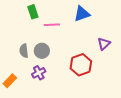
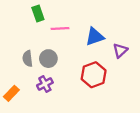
blue triangle: (82, 14) -> (95, 37), moved

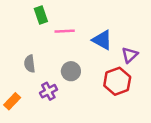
blue triangle: (95, 37) -> (102, 40), turned 48
gray circle: (48, 59) -> (71, 71), moved
red hexagon: (94, 75) -> (117, 81), moved

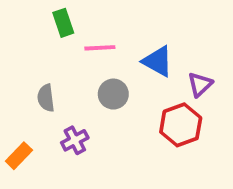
gray circle: (71, 71) -> (113, 94), moved

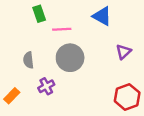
blue triangle: (158, 61) -> (102, 16), moved
gray circle: (113, 94) -> (70, 58), size x1.5
red hexagon: (181, 125) -> (127, 97), moved

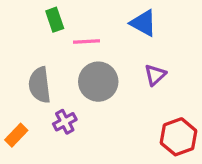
purple triangle: (124, 52) -> (155, 75), moved
gray semicircle: (28, 60) -> (40, 85), size x1.5

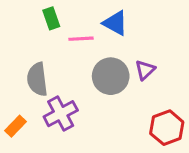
blue triangle: (143, 23) -> (115, 23), moved
gray circle: (98, 82) -> (111, 76), moved
purple cross: (65, 122) -> (61, 114), size x1.5

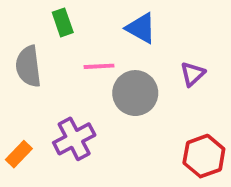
pink line: (81, 39) -> (99, 66), moved
purple triangle: (145, 70) -> (193, 74), moved
gray semicircle: (37, 79) -> (28, 66), moved

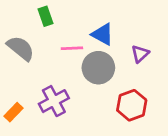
blue triangle: (141, 28) -> (103, 34), moved
gray semicircle: (28, 66) -> (21, 48), turned 136
red hexagon: (204, 156) -> (132, 105), moved

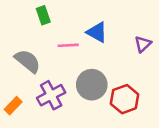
gray semicircle: (21, 48) -> (28, 61), moved
purple triangle: (140, 54) -> (143, 44), moved
gray circle: (98, 68) -> (92, 85), moved

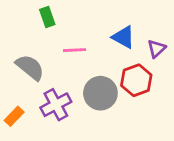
blue triangle: (97, 32) -> (123, 37), moved
red hexagon: (125, 99) -> (136, 80), moved

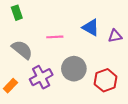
green rectangle: (47, 17) -> (17, 13), moved
purple triangle: (156, 49) -> (115, 36), turned 32
red hexagon: (136, 80) -> (106, 80), moved

